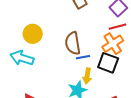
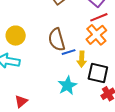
black square: (108, 63) -> (98, 73), moved
yellow arrow: (87, 76) -> (82, 59), moved

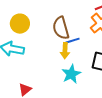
yellow arrow: (82, 59) -> (65, 51), moved

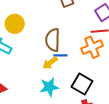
yellow arrow: (65, 51) -> (50, 63), turned 35

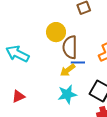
yellow circle: (15, 24) -> (56, 32), moved

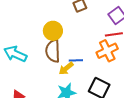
brown semicircle: (70, 47) -> (53, 51), moved

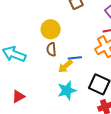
brown semicircle: (53, 51) -> (51, 49), size x0.6

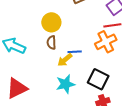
red triangle: (18, 96) -> (17, 88), size x1.6

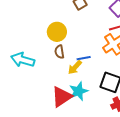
red triangle: (17, 88) -> (62, 97), moved

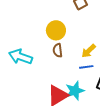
blue line: (84, 58) -> (86, 67), moved
yellow arrow: (75, 67) -> (89, 51), moved

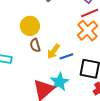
yellow arrow: (89, 51) -> (53, 51), moved

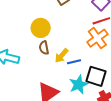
cyan star: (59, 82) -> (79, 85), moved

